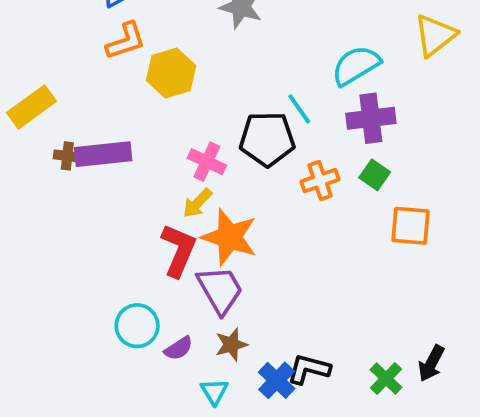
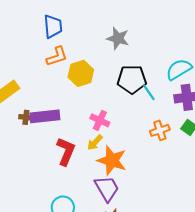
black pentagon: (267, 139) -> (132, 79), moved
red L-shape: (179, 250) -> (66, 151), moved

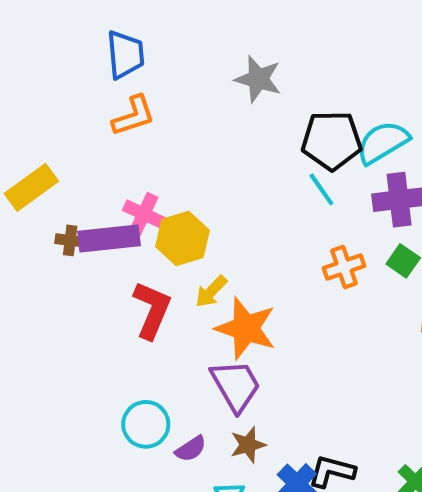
yellow hexagon: (81, 73) -> (183, 238), moved
black pentagon: (132, 79) -> (332, 140), moved
pink cross: (100, 120) -> (144, 214), moved

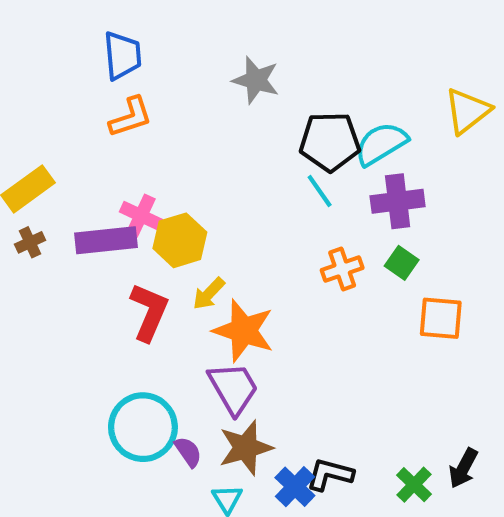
brown cross: (70, 240) -> (30, 242), moved, turned -32
cyan circle: (146, 424) -> (143, 427), size x1.4
brown star: (248, 445) -> (246, 448), size x1.5
purple semicircle: (191, 449) -> (188, 452), turned -92

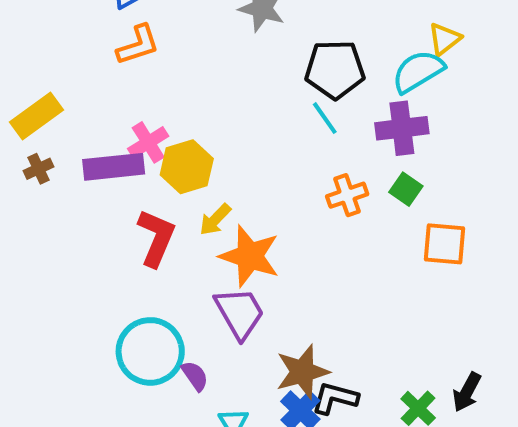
yellow triangle: (467, 111) -> (444, 39), moved, size x0.7
cyan semicircle: (381, 144) -> (418, 71), moved
pink cross: (141, 216) -> (148, 142), turned 33
brown star: (246, 448) -> (302, 372), moved

